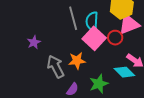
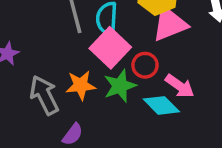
red circle: (115, 38) -> (145, 65), moved
green star: (99, 84) -> (120, 86), moved

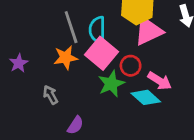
orange star: (81, 85) -> (66, 58), moved
gray arrow: (44, 95) -> (50, 95), size x0.6

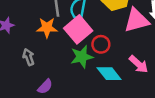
pink triangle: (148, 31) -> (137, 20), moved
pink arrow: (160, 81) -> (139, 64), moved

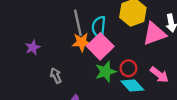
orange star: (47, 28) -> (82, 42), moved
red circle: (101, 44) -> (128, 68), moved

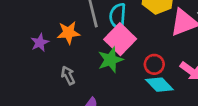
orange star: (82, 42) -> (68, 33), moved
green star: (106, 72) -> (111, 60), moved

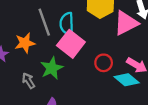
green star: (111, 60) -> (52, 68), moved
cyan diamond: (159, 85) -> (127, 80), moved

